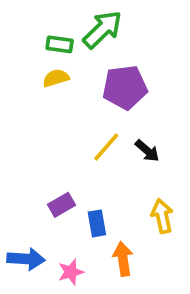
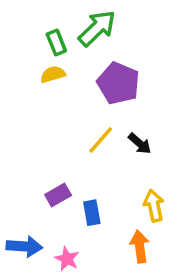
green rectangle: (60, 44) -> (56, 42), turned 60
purple pentagon: (125, 87) -> (118, 83), turned 30
orange arrow: (123, 259) -> (140, 246), moved
pink star: (71, 272) -> (67, 259), turned -30

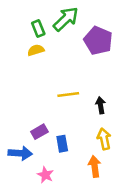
purple pentagon: (118, 83) -> (98, 41), moved
yellow line: (101, 140) -> (68, 94), turned 42
black arrow: (140, 144) -> (101, 105), moved, turned -140
blue arrow: (24, 246) -> (20, 153), moved

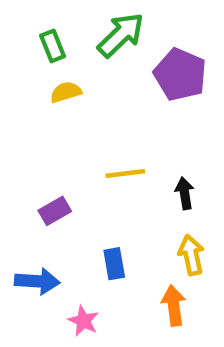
green rectangle: (38, 29) -> (53, 46), moved
purple rectangle: (39, 132) -> (55, 211), moved

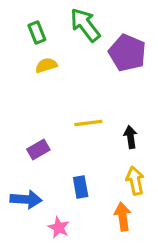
green arrow: (121, 35) -> (85, 25), turned -84

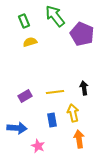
yellow line: (88, 123) -> (55, 92), moved
yellow arrow: (135, 181) -> (73, 113), moved

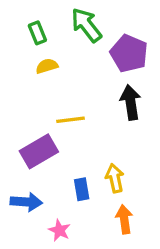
black arrow: (84, 88) -> (131, 102), moved, size x1.5
yellow line: (55, 92) -> (71, 120), moved
purple rectangle: (25, 96) -> (39, 151), size x1.6

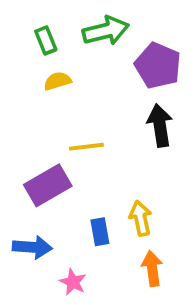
green arrow: (86, 25) -> (106, 31), turned 114

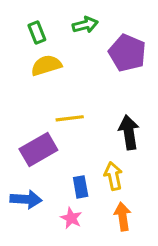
green arrow: (106, 31) -> (85, 25), size x0.7
yellow semicircle: (57, 81) -> (46, 65), size x1.4
black arrow: (160, 125) -> (129, 132), moved
pink star: (73, 282) -> (71, 218), moved

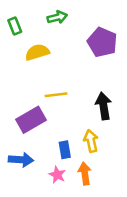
green arrow: (85, 25) -> (57, 17), moved
green rectangle: (37, 33) -> (15, 26), moved
orange arrow: (123, 217) -> (85, 174), moved

